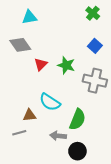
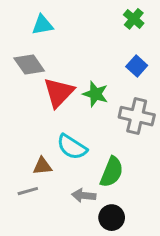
red triangle: (41, 64) -> (59, 92), size x1.6

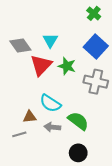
cyan triangle: (42, 25) -> (50, 40), moved, turned -49
blue square: (137, 66) -> (96, 46), size x1.6
green semicircle: (112, 172) -> (78, 121), turned -75
gray arrow: (84, 195) -> (52, 127), moved

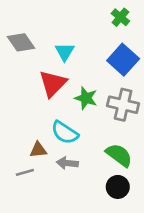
gray diamond: (20, 45) -> (21, 42), moved
green star: (67, 66) -> (86, 98), moved
green semicircle: (78, 121) -> (119, 155), moved
black circle: (78, 153) -> (118, 187), moved

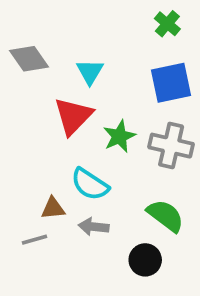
blue square: (123, 60) -> (171, 83), turned 36
green star: (86, 98) -> (119, 136), turned 30
black circle: (118, 187) -> (145, 260), moved

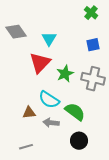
blue square: (171, 83) -> (93, 45), size x0.6
green semicircle: (165, 216) -> (75, 112), moved
gray line: (35, 240) -> (26, 147), moved

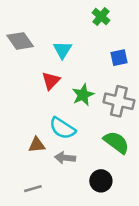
green cross: (91, 13) -> (101, 17), moved
red triangle: (40, 63) -> (51, 81), size x0.7
green semicircle: (75, 112) -> (116, 142), moved

